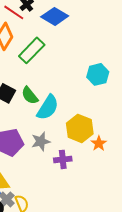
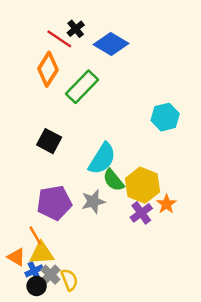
green semicircle: (30, 95) -> (113, 180), moved
purple cross: (63, 159) -> (141, 213), moved, turned -30

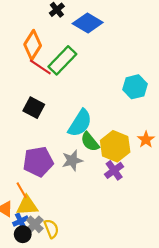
red line: (59, 39) -> (40, 67), moved
orange star: (166, 204) -> (146, 140), moved

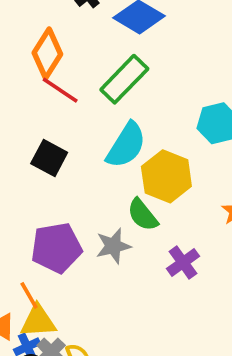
green rectangle: (62, 60) -> (124, 79), moved
cyan semicircle: (80, 123) -> (126, 145), moved
yellow hexagon: (115, 146) -> (166, 176), moved

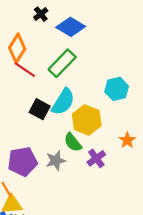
black square: (49, 158) -> (40, 109), moved
purple cross: (183, 262) -> (96, 158), moved

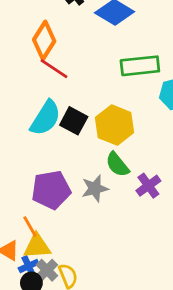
green rectangle: (62, 63) -> (140, 66), moved, turned 40
cyan semicircle: (63, 102) -> (45, 118), moved
yellow hexagon: (87, 120) -> (115, 125), moved

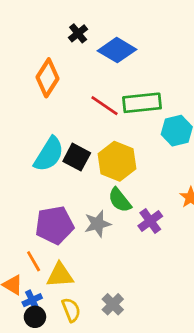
red line: (54, 69) -> (104, 106), moved
yellow triangle: (37, 246) -> (60, 275), moved
gray cross: (47, 270) -> (113, 304), moved

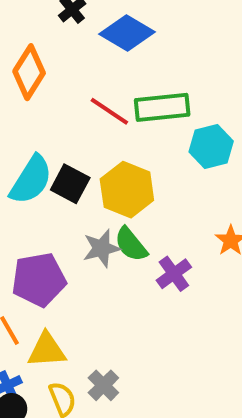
gray star: (98, 224) -> (101, 248), moved
gray cross: (113, 304) -> (103, 385), moved

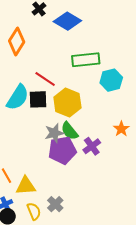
red line: (109, 111) -> (45, 79), moved
black square: (70, 184) -> (38, 99), turned -30
purple pentagon: (39, 280) -> (62, 150), moved

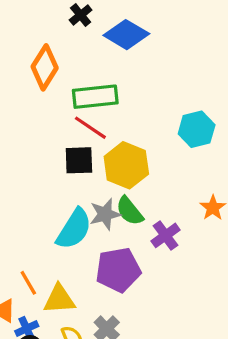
green rectangle: (86, 60) -> (95, 97), moved
cyan semicircle: (18, 97) -> (74, 229), moved
purple pentagon: (62, 150) -> (118, 270), moved

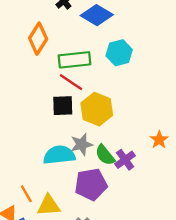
cyan hexagon: (197, 129) -> (119, 53), moved
green semicircle: (130, 211) -> (105, 155), moved
cyan semicircle: (74, 229) -> (59, 155), turned -128

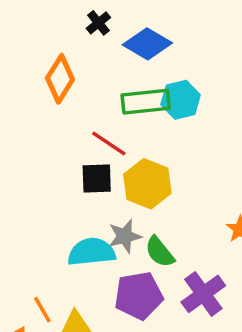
green rectangle: (74, 60) -> (146, 102), moved
purple cross: (125, 160) -> (203, 294), moved, size x1.4

